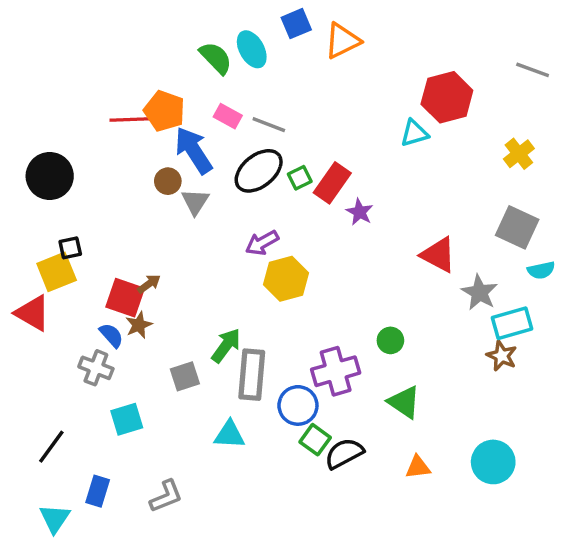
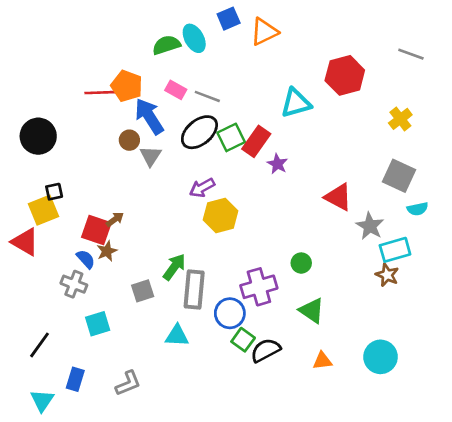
green semicircle: (216, 58) -> (166, 45), turned -64
cyan triangle: (414, 133) -> (296, 103), moved, size x1.4
green square: (300, 178) -> (231, 137), size x1.5

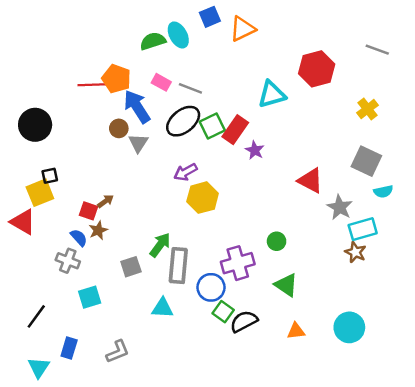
red square: (96, 230) -> (88, 211), size x0.7

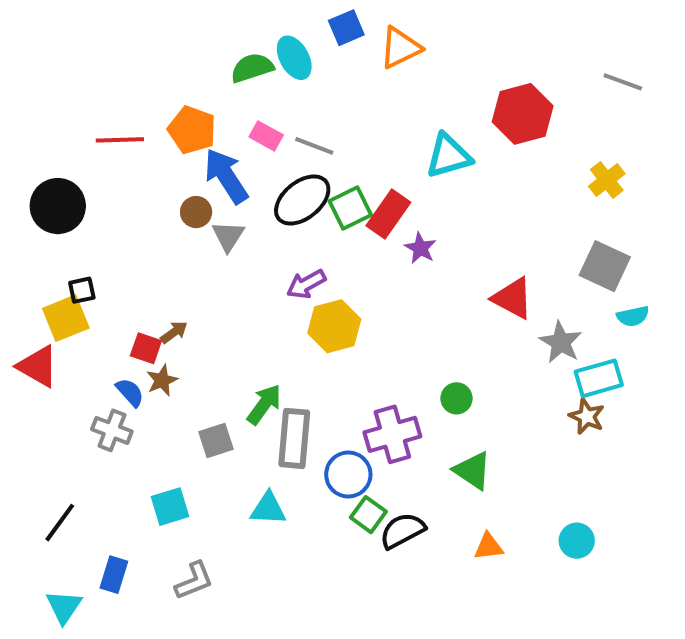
red line: (92, 85) -> (120, 140), moved
cyan square: (90, 297) -> (170, 507), moved
cyan circle: (349, 327) -> (577, 541), size x0.7

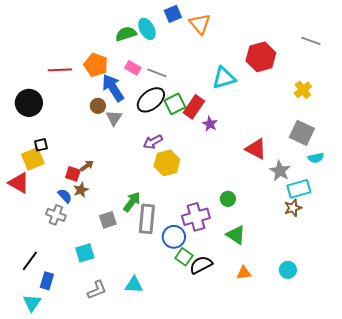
orange triangle: (400, 48) -> (200, 24), turned -45
brown star: (587, 416) -> (293, 208), turned 30
cyan triangle: (268, 509) -> (134, 285), moved
blue rectangle: (114, 575) -> (47, 281), moved

